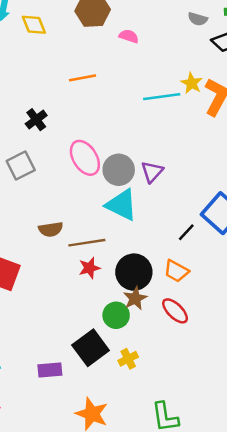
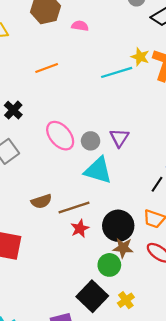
gray circle: (119, 170) -> (91, 141), size x0.7
brown star: (135, 298) -> (123, 248), turned -30

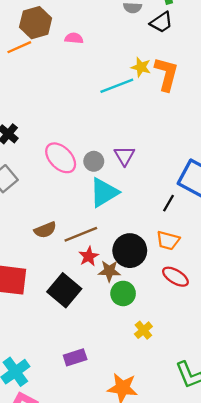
orange line: (47, 68) -> (19, 47), moved
cyan triangle: (98, 170) -> (104, 192), turned -44
brown star: (123, 248) -> (109, 271), moved
black square: (92, 296) -> (64, 290), moved

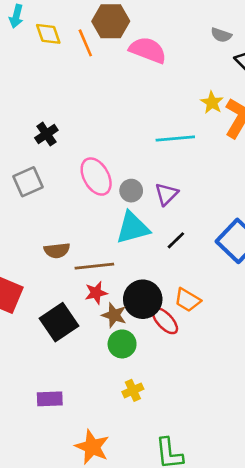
pink semicircle: (74, 38) -> (148, 50), size x1.8
orange line: (19, 47) -> (85, 43), turned 75
cyan line: (117, 86) -> (175, 138), moved
black line: (168, 203) -> (176, 240), moved
red ellipse: (175, 277) -> (165, 321), moved

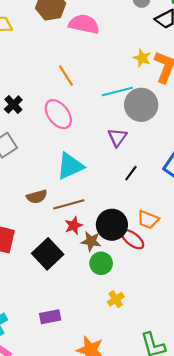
orange line: (85, 43) -> (66, 76), moved
pink ellipse: (96, 177) -> (58, 114), moved
gray circle: (131, 191) -> (141, 105), moved, size x1.8
cyan triangle: (133, 228) -> (70, 166), moved

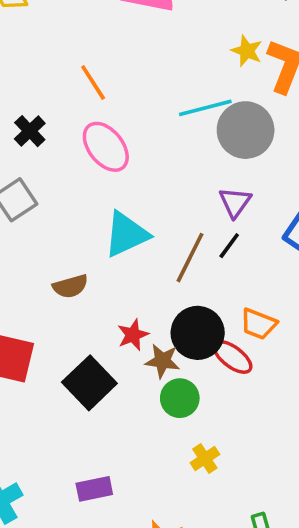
orange line: (66, 76) -> (93, 82), moved
purple triangle: (117, 137) -> (235, 202), moved
brown line: (69, 204) -> (190, 258), moved, turned -48

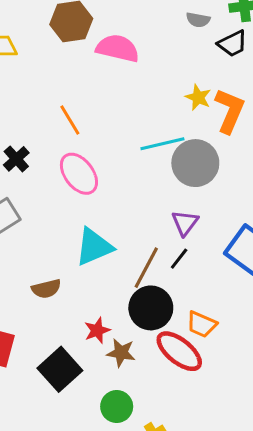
black circle: (198, 333) -> (151, 308), moved
red ellipse: (232, 357) -> (179, 351), size x1.4
green circle: (180, 398) -> (117, 407), moved

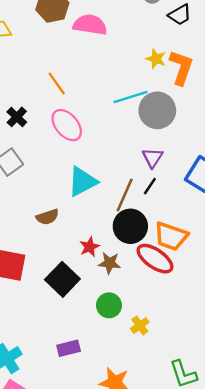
orange trapezoid: (202, 324) -> (171, 236), size x1.4

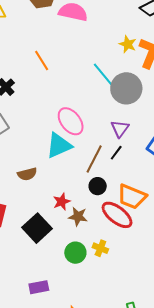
cyan line: (130, 97) -> (104, 76), turned 64
pink ellipse: (67, 125) -> (71, 121), moved
black circle: (130, 226) -> (98, 186), size x0.6
yellow cross: (140, 325) -> (100, 248), moved, turned -35

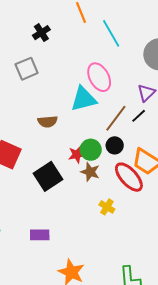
cyan line: (104, 76) -> (111, 33), moved
green circle: (75, 253) -> (91, 150), moved

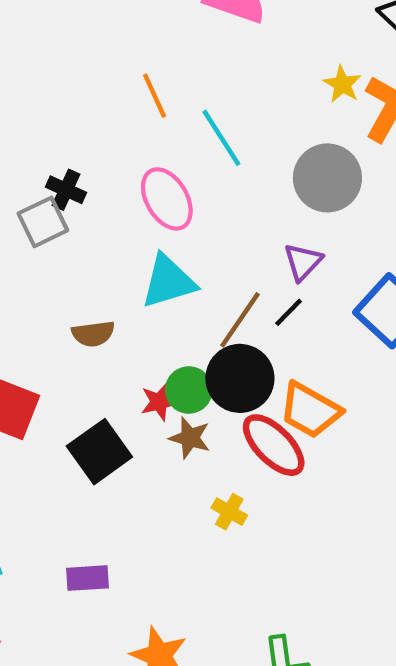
black cross: (41, 33) -> (66, 190), moved, turned -30
pink ellipse: (99, 77) -> (167, 199), moved
black circle: (115, 145) -> (240, 378), size x1.8

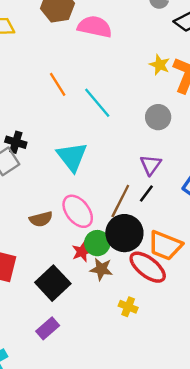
gray circle: (327, 178) -> (158, 117), size x0.7
pink ellipse: (167, 199) -> (78, 211), moved
cyan triangle: (168, 281) -> (72, 157), moved, turned -44
purple rectangle: (87, 578) -> (48, 328), moved, turned -30

